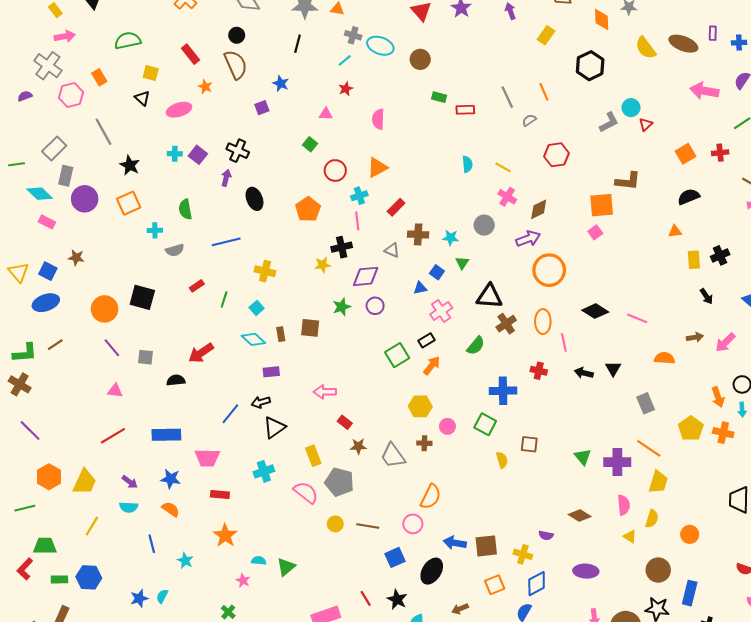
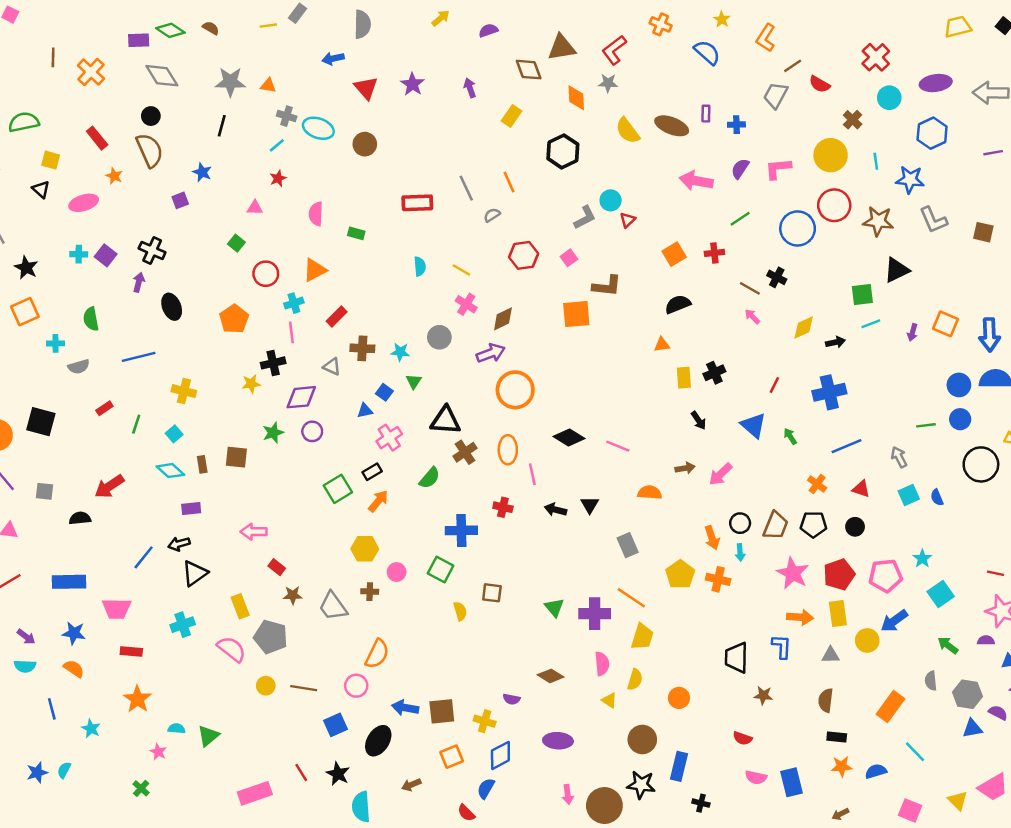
green rectangle: (439, 97) -> (356, 233), moved
red rectangle: (465, 110) -> (417, 203), size x1.4
pink square: (595, 232) -> (569, 258), moved

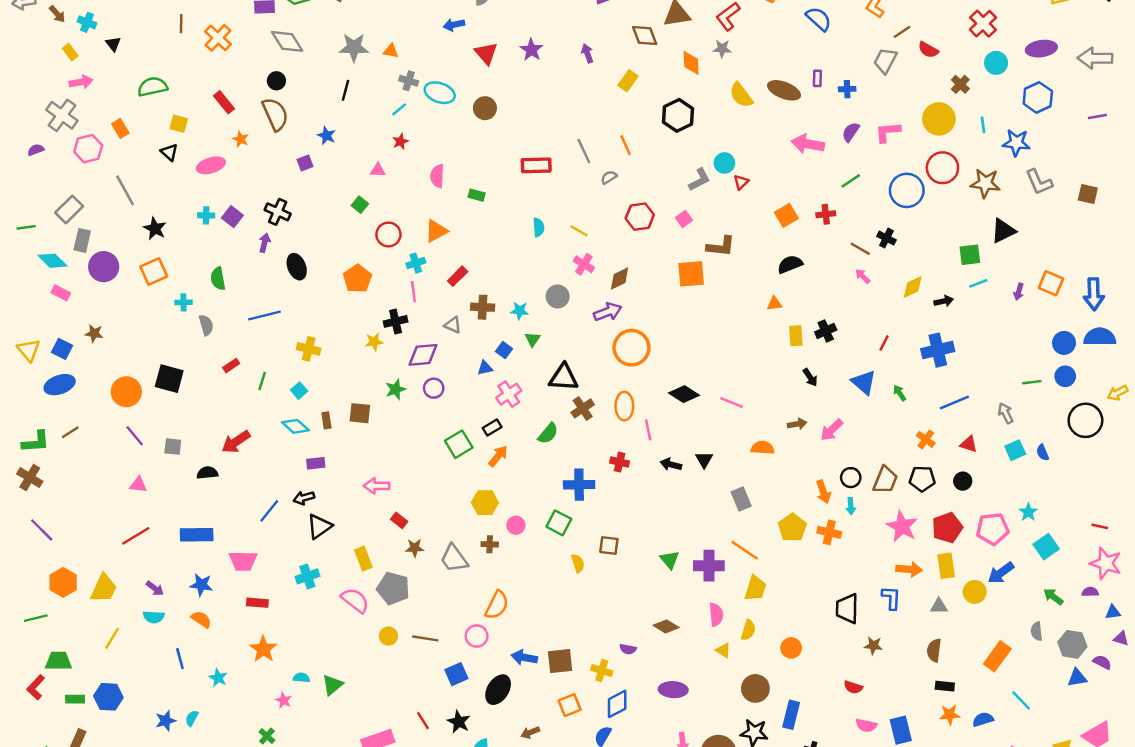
gray semicircle: (79, 367) -> (206, 325), turned -90

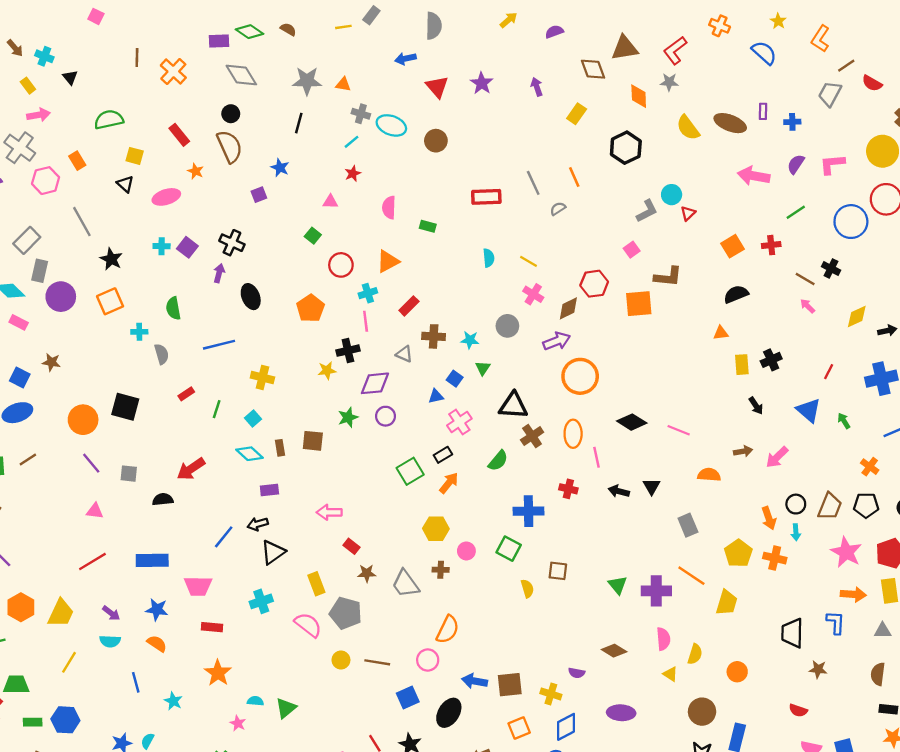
red hexagon: (640, 217) -> (594, 284), moved
yellow trapezoid: (755, 588) -> (727, 603), moved

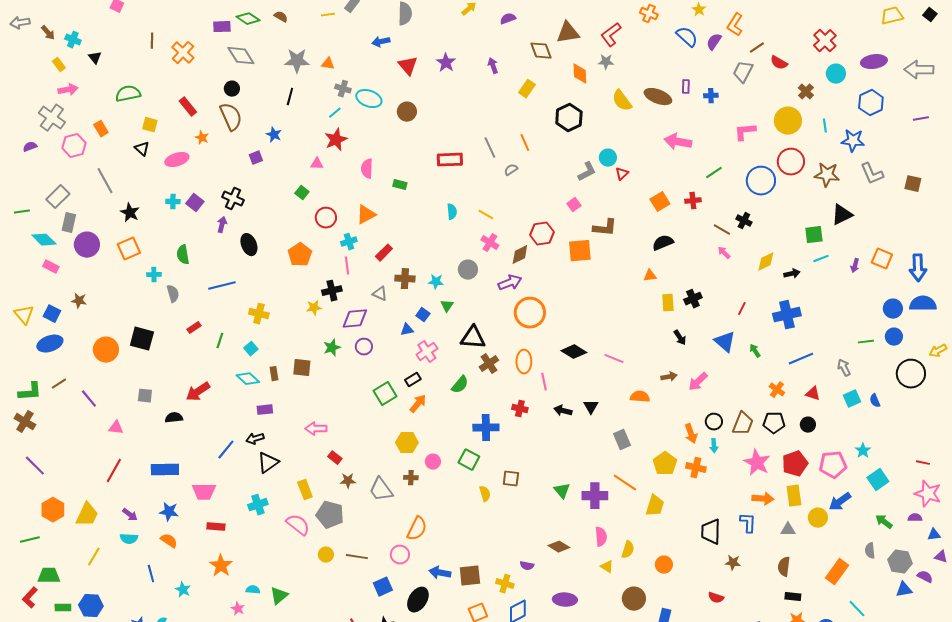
purple semicircle: (796, 164) -> (714, 42), moved
red star: (353, 173) -> (336, 140), size x1.6
purple line: (91, 463) -> (89, 399), moved
red line: (92, 562) -> (114, 471), turned -30

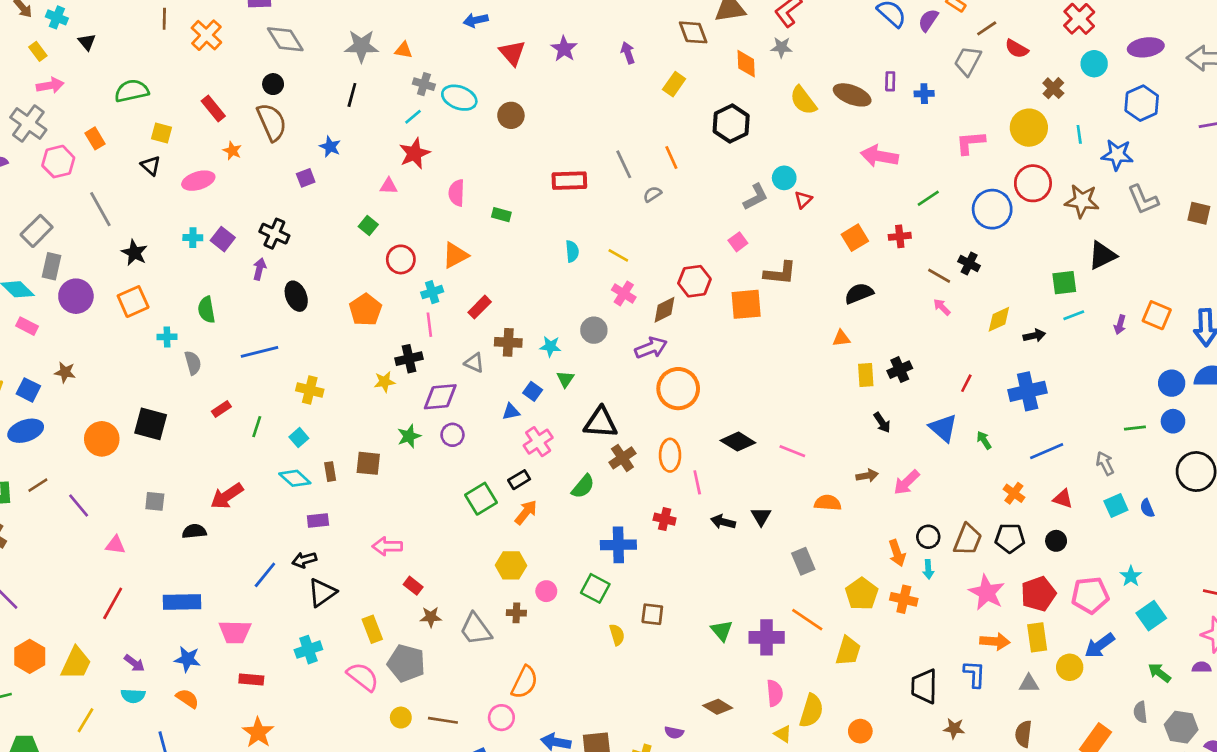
yellow semicircle: (628, 550) -> (811, 711), size x1.4

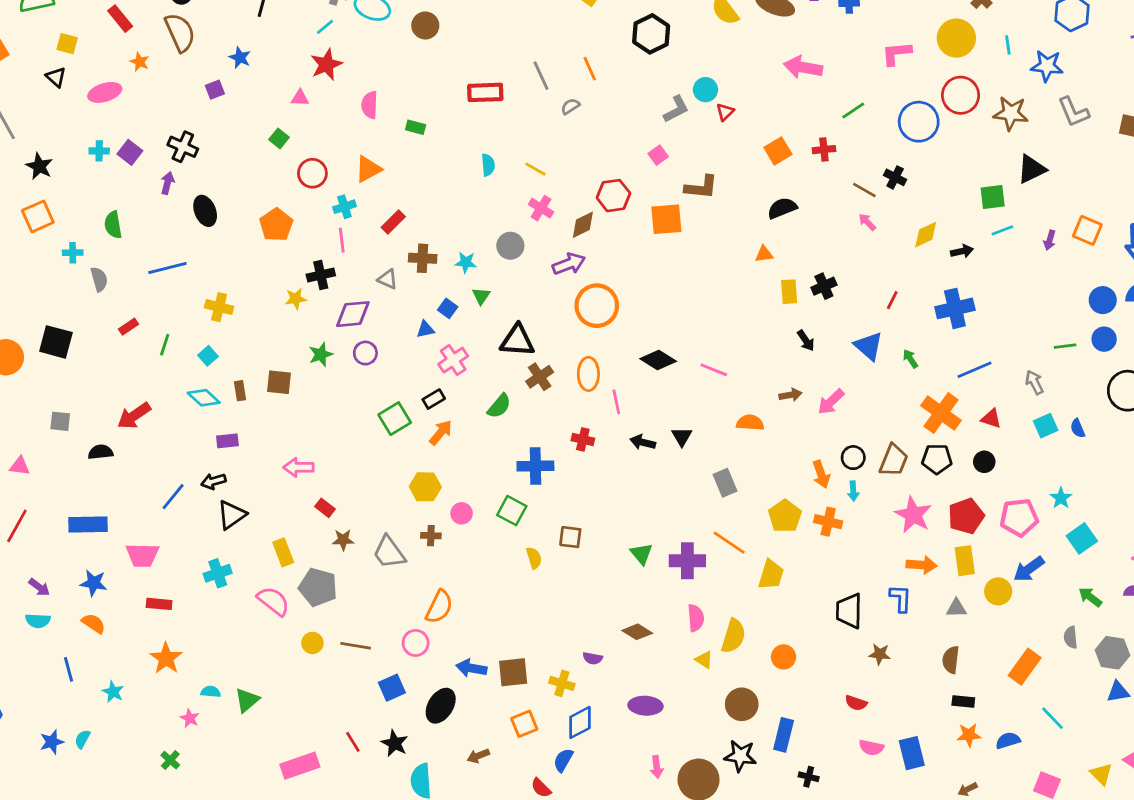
orange cross: (1014, 493) -> (941, 413), size x1.8

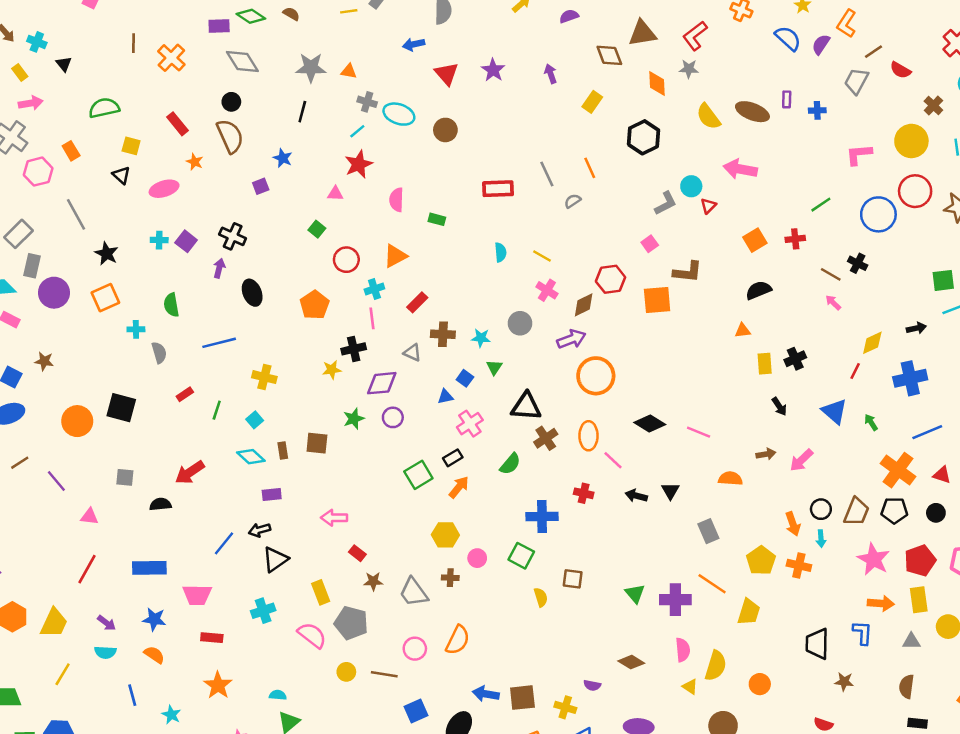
pink arrow: (803, 67) -> (740, 169), moved
yellow diamond: (926, 235) -> (872, 343), moved
pink line: (616, 402) -> (613, 460), turned -35
pink circle: (416, 643) -> (415, 649), moved
cyan semicircle: (211, 692) -> (278, 695), moved

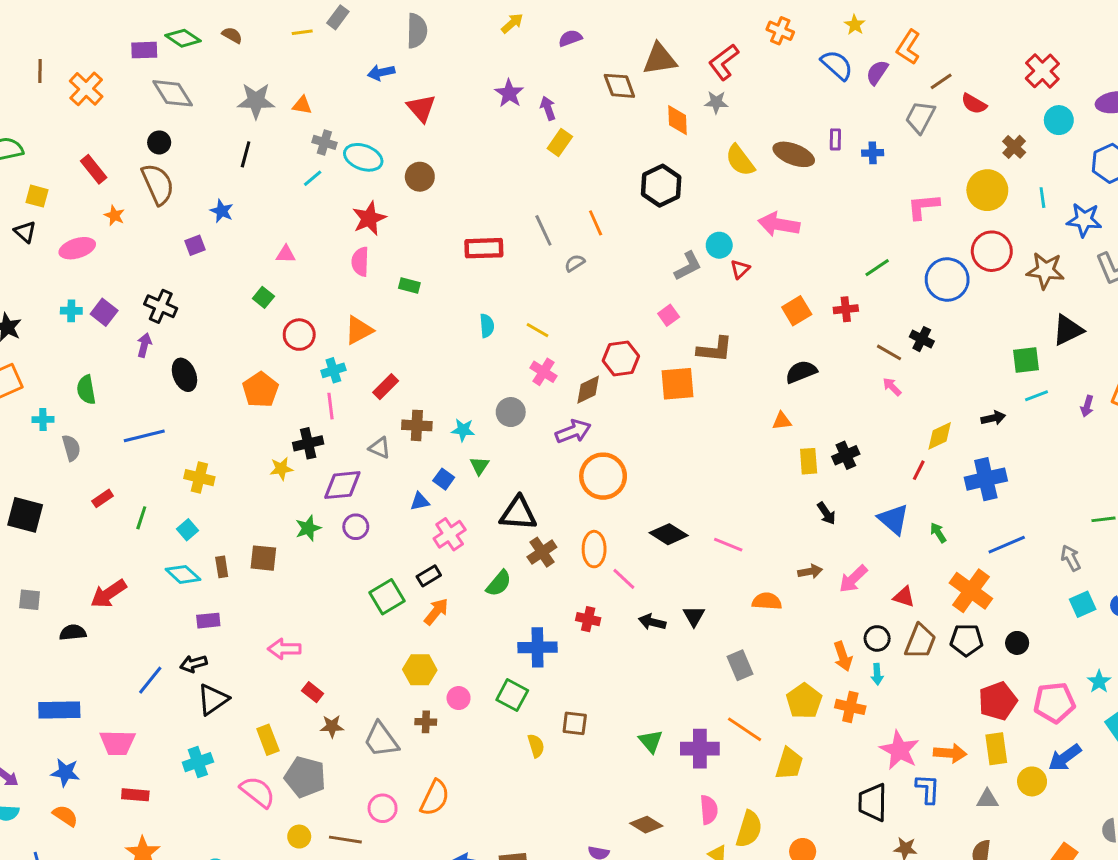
purple star: (493, 70) -> (509, 93), moved
yellow rectangle: (592, 102) -> (560, 142), moved
red star: (359, 164) -> (369, 218), moved
red triangle: (942, 475) -> (904, 597), moved
pink star: (874, 559) -> (899, 750), moved

